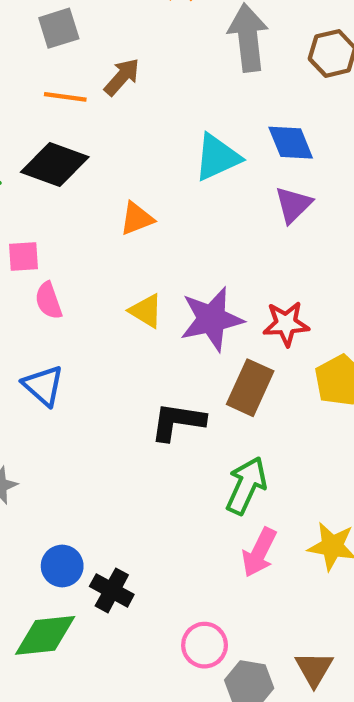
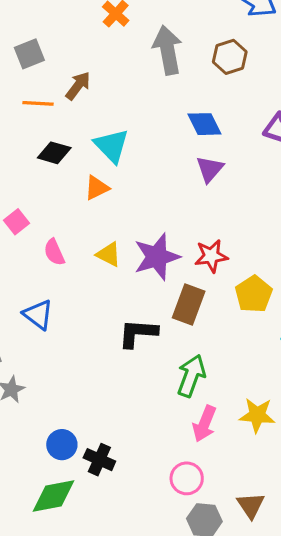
cyan triangle: (217, 157) -> (112, 146), moved, turned -45
black diamond: (55, 164) -> (54, 153), moved, size x0.7
pink square: (23, 256) -> (16, 222), turned -30
pink semicircle: (49, 301) -> (54, 252), moved
pink circle: (205, 645) -> (187, 478), moved

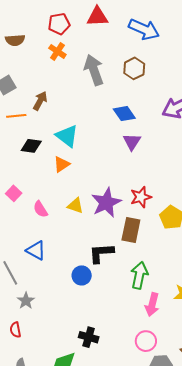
blue circle: (62, 445) -> (82, 275), moved

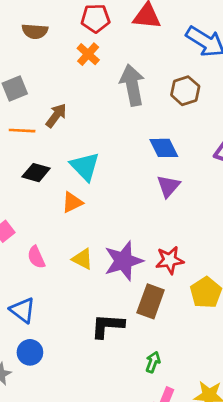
blue circle: (82, 275) -> (30, 352), moved
green arrow: (139, 275) -> (153, 362), size x0.6

